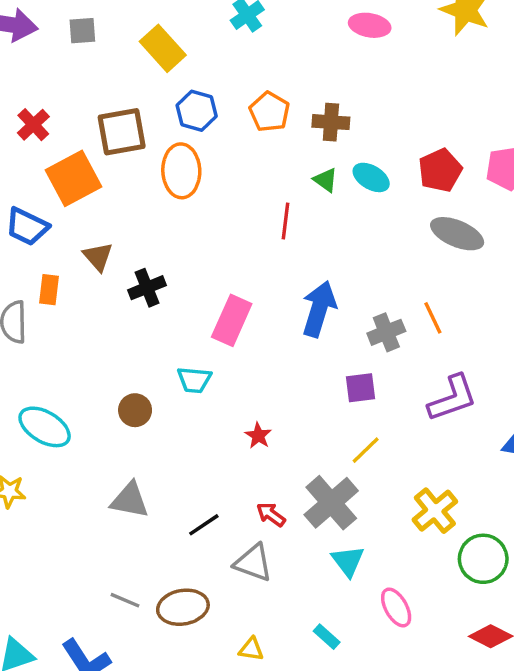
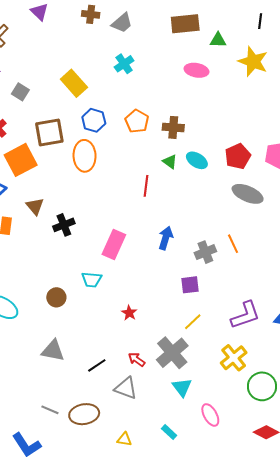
gray square: (82, 31) -> (20, 92), moved, turned 36
blue arrow: (319, 309) -> (166, 238), size x0.7
purple L-shape: (452, 398) -> (245, 315), moved

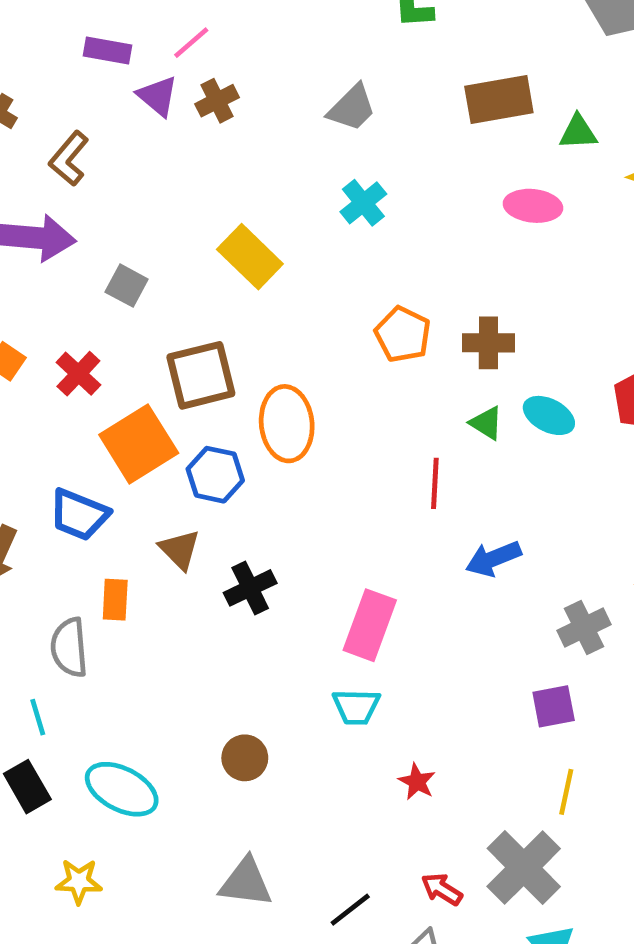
brown cross: (91, 14) -> (217, 101), moved, turned -30
blue hexagon: (94, 120) -> (215, 475), moved
blue arrow: (166, 238) -> (493, 559), moved, turned -125
cyan trapezoid: (92, 280) -> (356, 707), moved
yellow line: (193, 322) -> (566, 792), turned -30

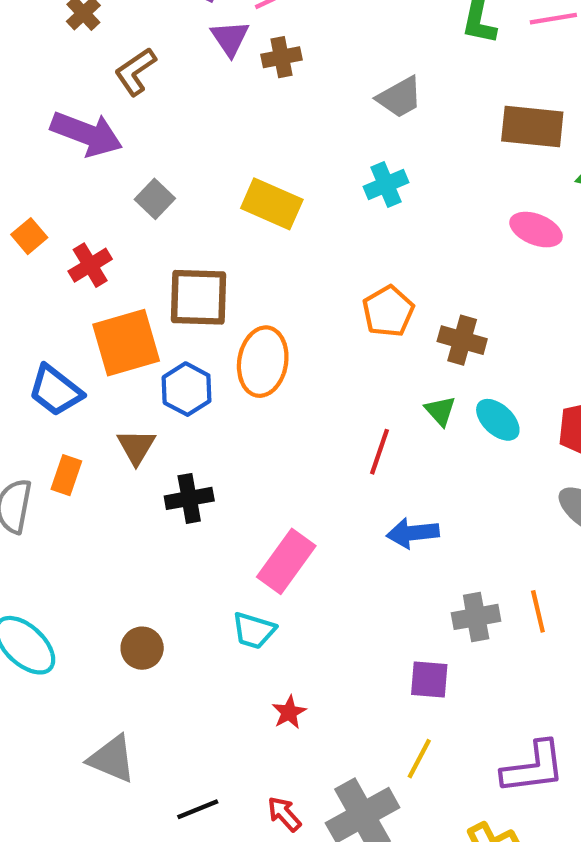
yellow rectangle: (250, 257) -> (272, 204), turned -36

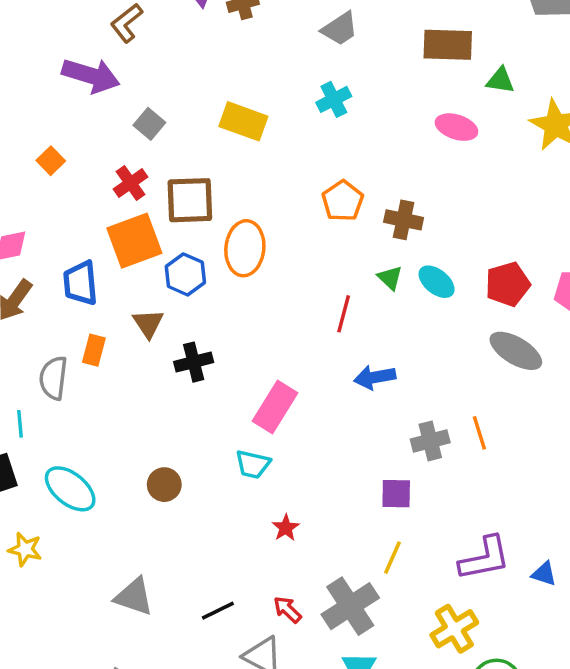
red cross: (90, 265) -> (131, 183), moved
blue trapezoid: (56, 391) -> (80, 283), turned 51
gray triangle: (112, 759) -> (134, 597), moved

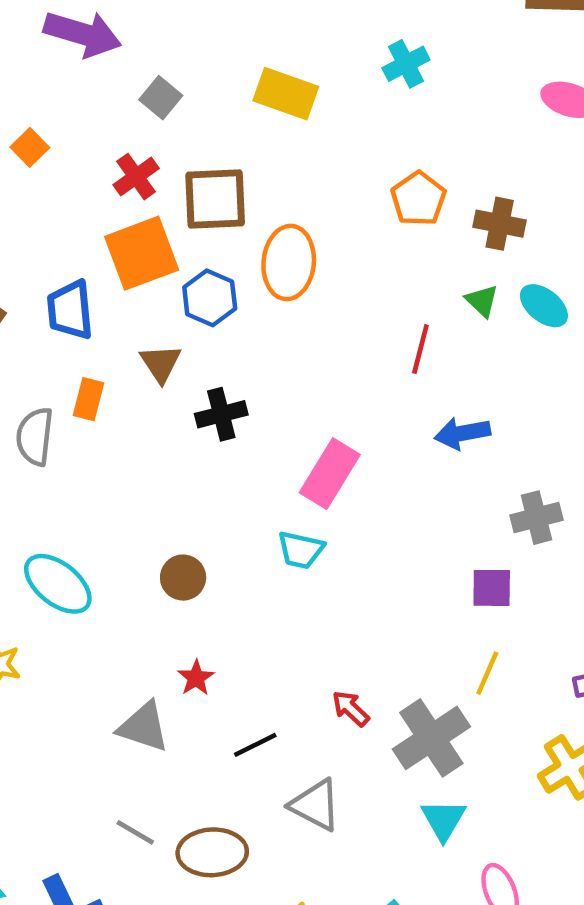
red star: (286, 528) -> (196, 678), moved
red arrow: (287, 610) -> (351, 708), moved

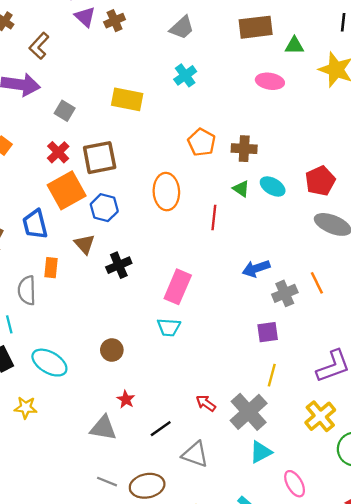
orange ellipse: (289, 262) -> (166, 192), moved
blue arrow: (462, 433) -> (256, 268), moved
cyan triangle: (443, 820) -> (261, 452), turned 40

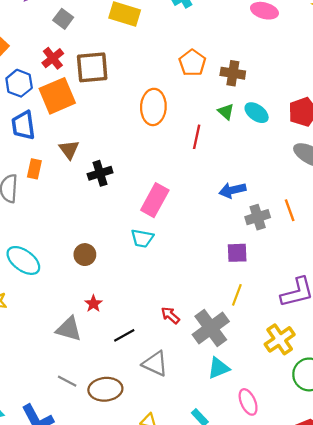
blue hexagon: (104, 208) -> (19, 83), moved

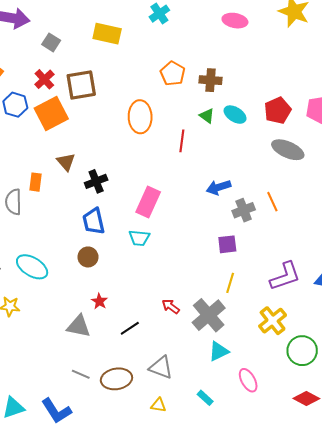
blue trapezoid: (23, 125) -> (94, 221), moved
gray triangle: (155, 364) -> (161, 367), moved

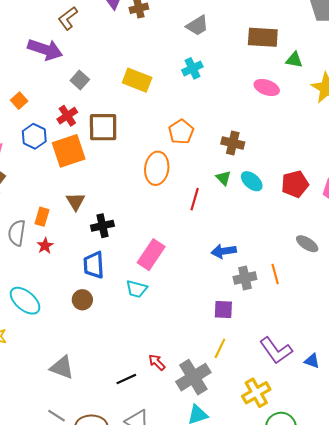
orange pentagon: (173, 74) -> (181, 132), moved
gray ellipse: (288, 150) -> (307, 244), moved, size x0.7
purple L-shape: (285, 276) -> (276, 350), turned 64
red star: (99, 301) -> (45, 246), moved
black line: (130, 328) -> (126, 379), moved

